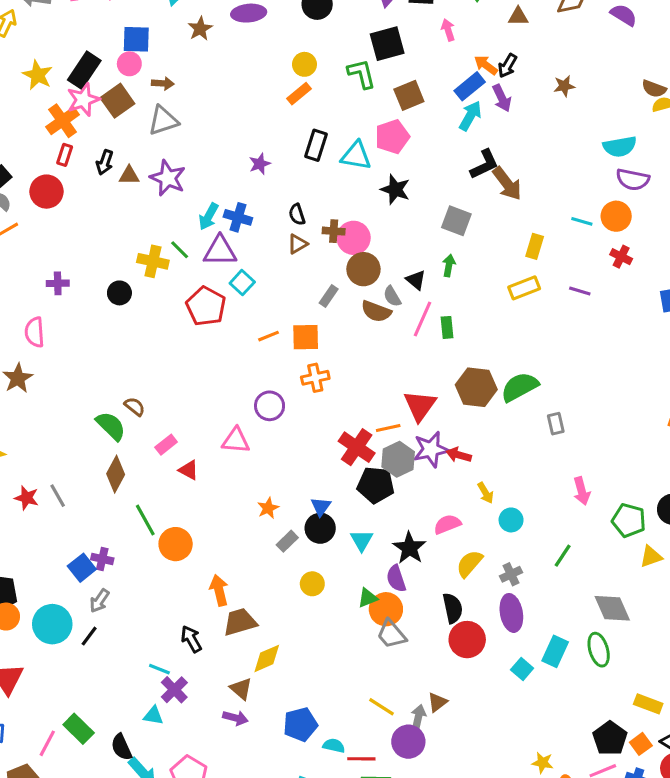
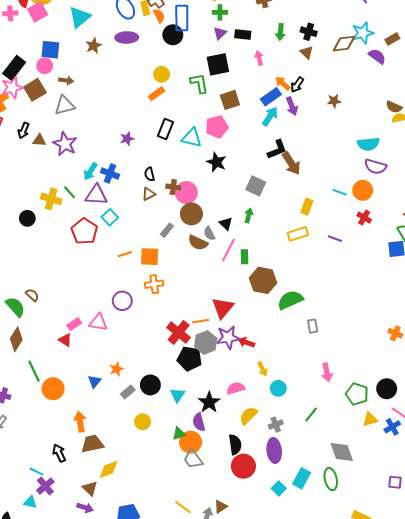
brown triangle: (518, 16) -> (307, 52), turned 40
brown hexagon: (476, 387) -> (263, 280), moved
pink rectangle: (166, 445) -> (74, 324), moved
blue triangle: (321, 507) -> (94, 381), moved

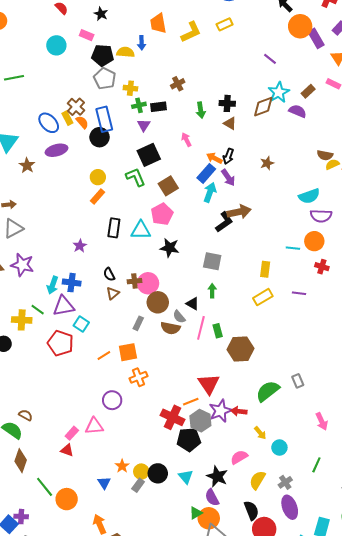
black rectangle: (243, 34) -> (158, 107), moved
brown arrow: (291, 163) -> (239, 212), moved, turned -55
green semicircle: (290, 300) -> (268, 391), moved
yellow circle: (143, 422) -> (141, 472), moved

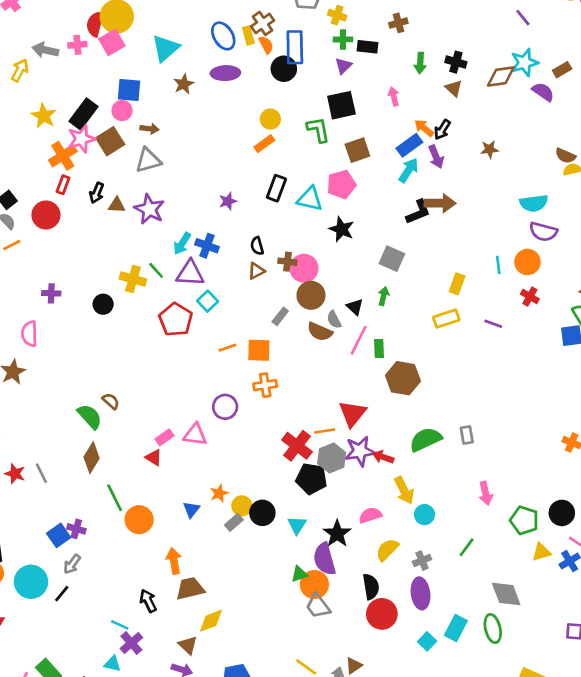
cyan line: (293, 248) -> (498, 265), turned 64
yellow arrow: (260, 433) -> (404, 490), size x1.5
purple semicircle: (212, 497) -> (324, 559), size x1.4

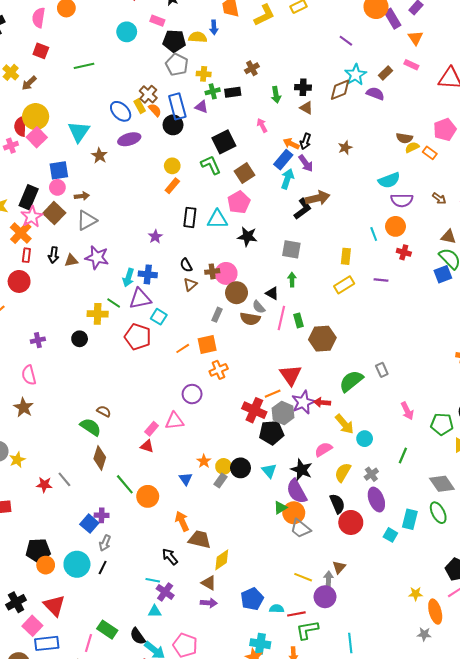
purple triangle: (343, 66) -> (202, 107), moved, turned -40
brown trapezoid: (190, 589) -> (200, 539), turned 40

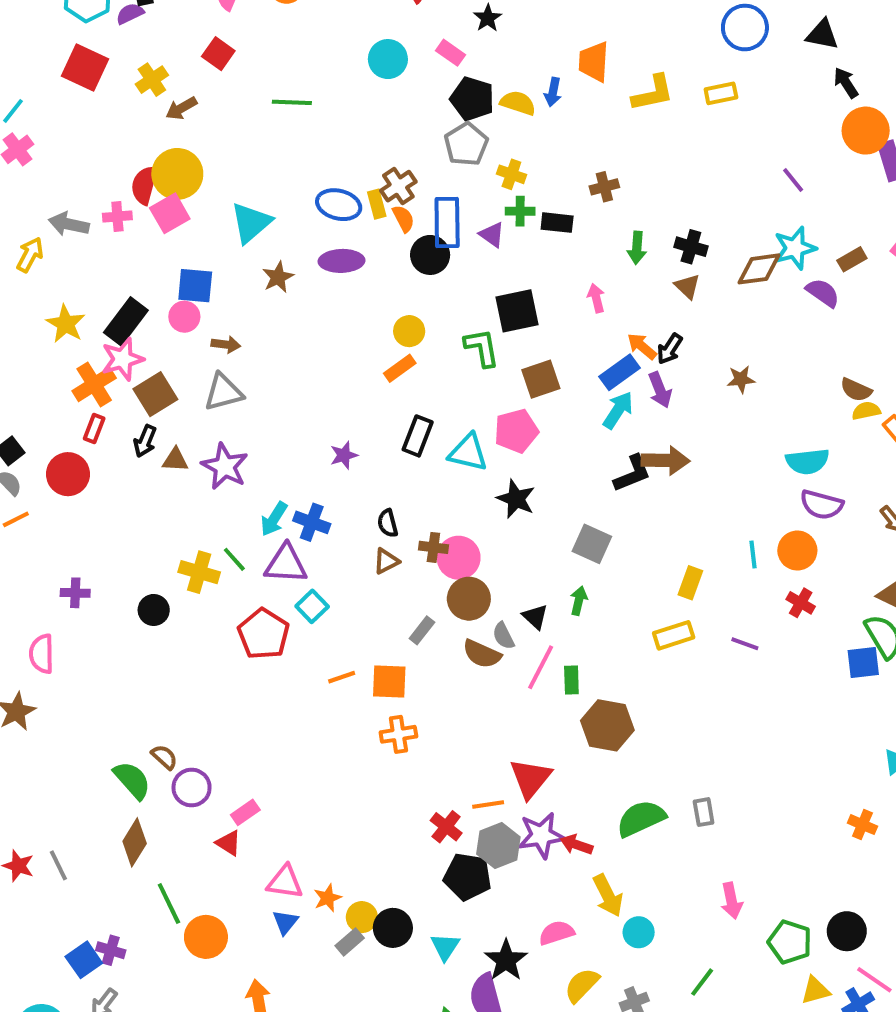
blue ellipse: (121, 111) -> (339, 205), turned -45
brown square: (54, 213) -> (155, 394), moved
purple circle: (192, 394) -> (192, 788), moved
red cross: (254, 410) -> (446, 827), size x0.7
pink triangle: (174, 421) -> (285, 882), moved

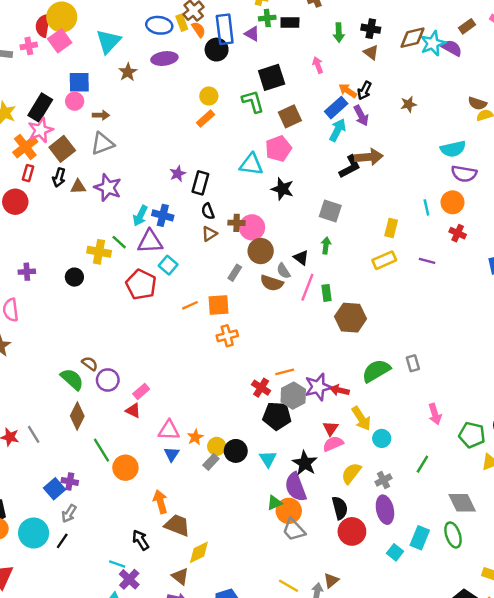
cyan star: (795, 248) -> (433, 43), moved
black rectangle: (418, 436) -> (200, 183), moved
red triangle: (531, 778) -> (331, 428), moved, size x0.6

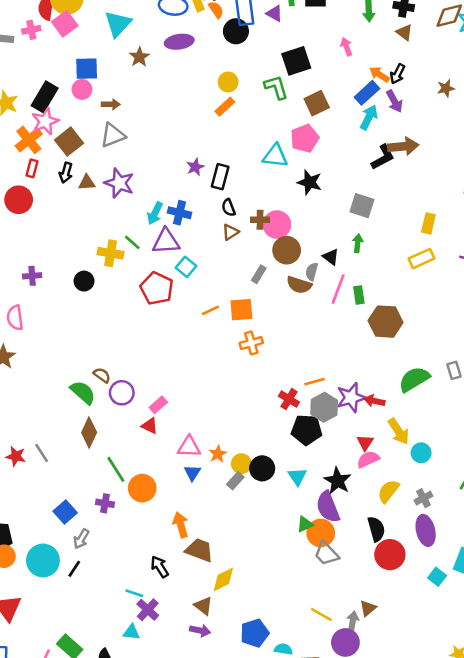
gray semicircle: (283, 271) -> (312, 272), turned 49
purple cross: (70, 481) -> (105, 503), moved

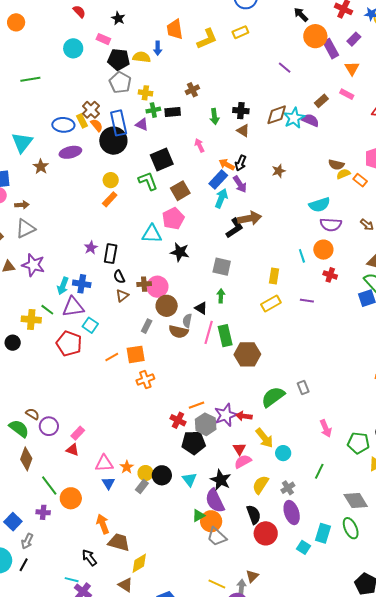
black circle: (236, 31) -> (113, 141), size x1.4
green rectangle: (359, 295) -> (225, 336), size x1.5

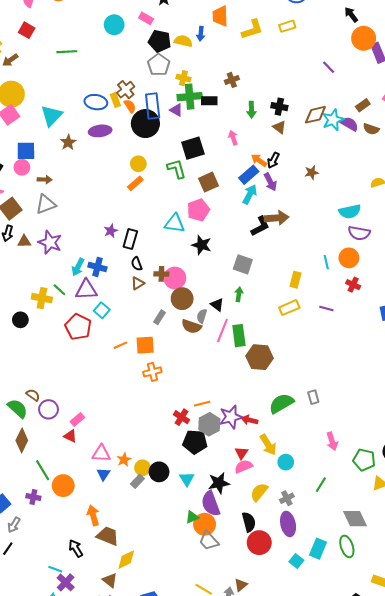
green cross: (153, 110) -> (190, 97), size x1.6
brown semicircle: (336, 165) -> (371, 129), moved
black star: (221, 480) -> (219, 483), turned 30

